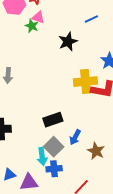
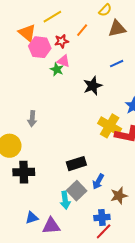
yellow cross: (85, 82) -> (110, 126), turned 35
brown star: (96, 151) -> (119, 196), turned 30
blue cross: (54, 169) -> (102, 217), moved

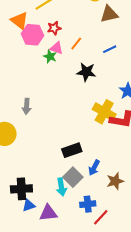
orange line: (82, 30) -> (76, 44), moved
black star: (93, 86) -> (86, 72), turned 30
black cross: (24, 172) -> (21, 189), moved
blue cross: (102, 217) -> (88, 204), moved

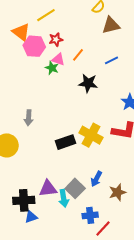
yellow cross: (104, 112) -> (91, 135), moved
black rectangle: (72, 150) -> (66, 142), moved
purple triangle: (48, 213) -> (48, 189), moved

